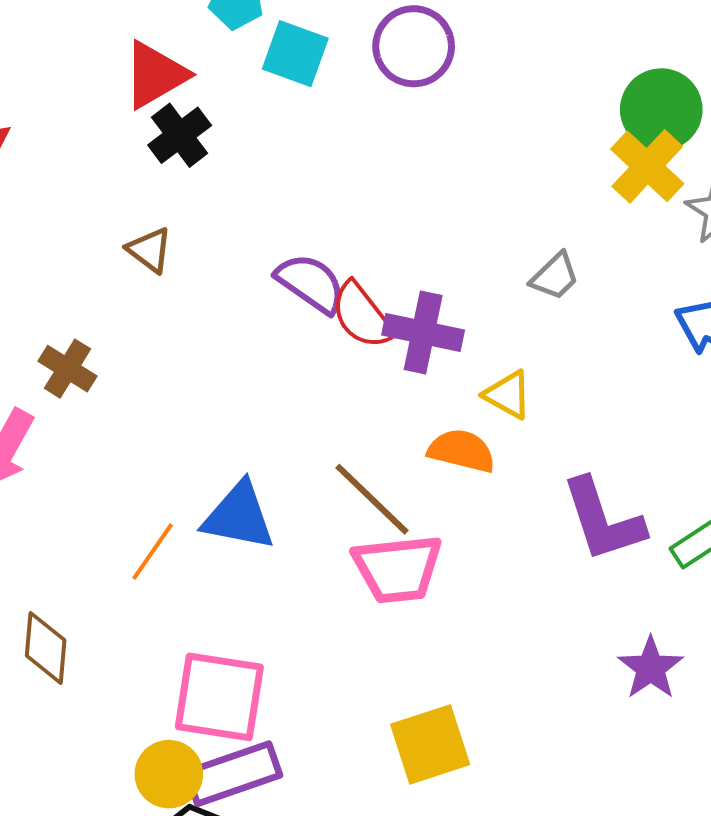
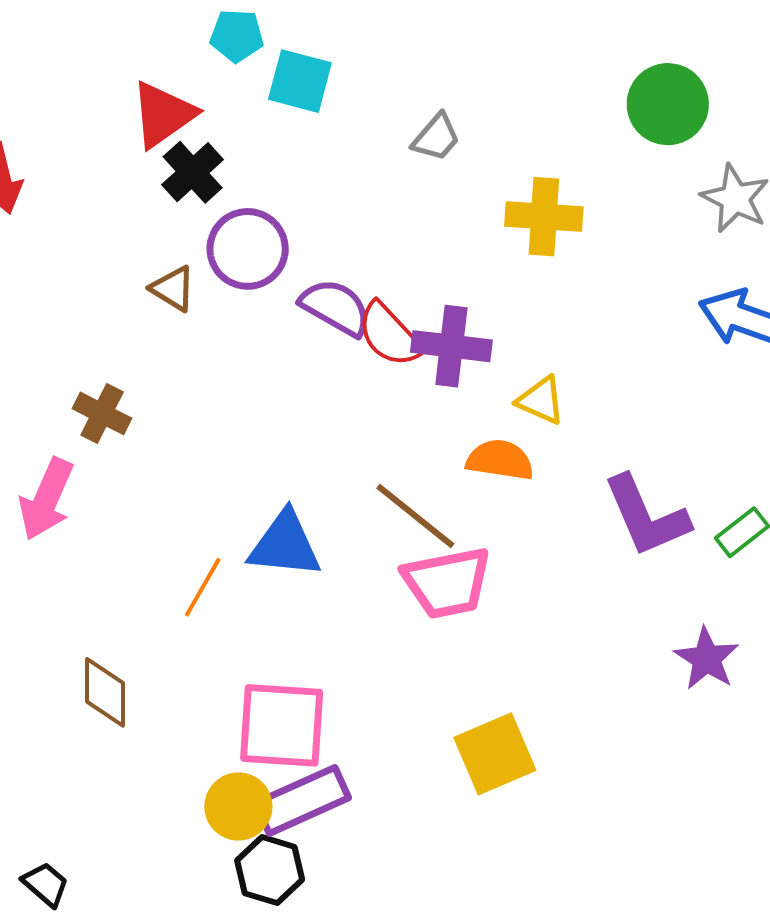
purple circle: (414, 46) -> (248, 249), moved
yellow cross: (647, 166) -> (544, 217), moved, turned -34
gray trapezoid: (555, 276) -> (436, 137), moved

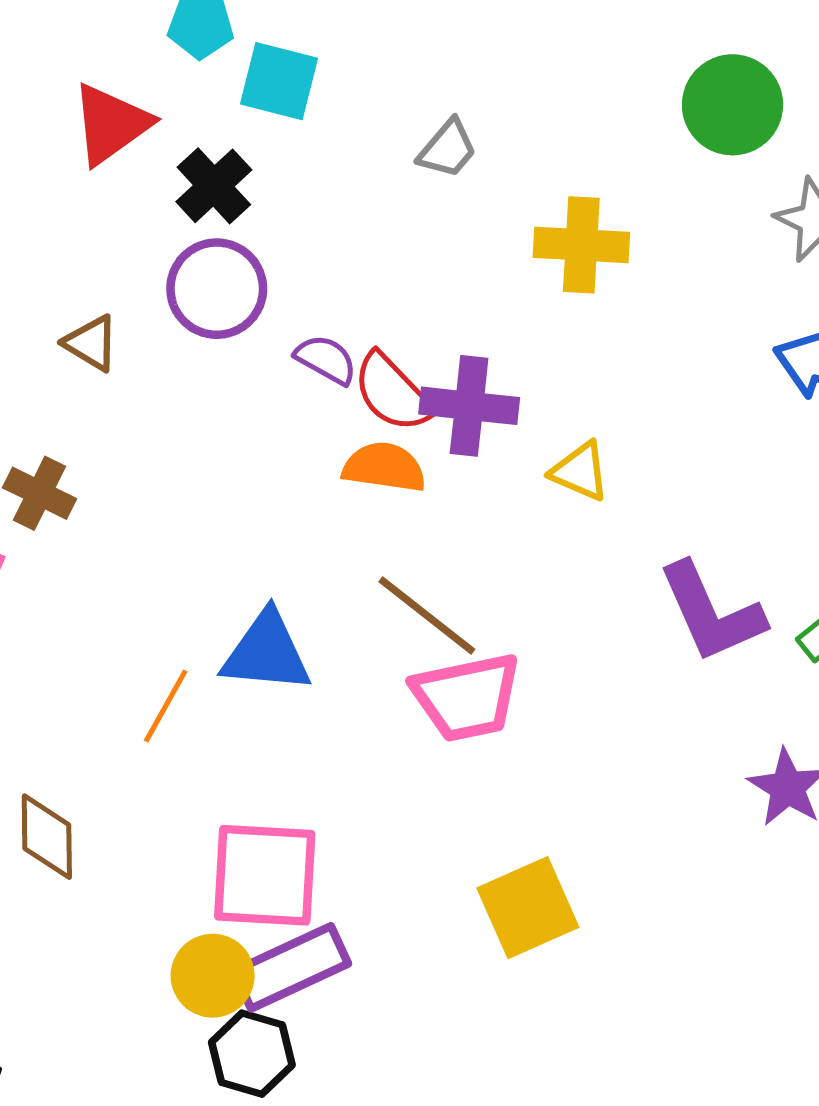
black cross: (193, 172) -> (214, 186), moved
brown triangle: (173, 289) -> (91, 343), moved
purple semicircle: (336, 307) -> (326, 359), size x0.7
orange semicircle: (500, 460) -> (384, 467), moved

